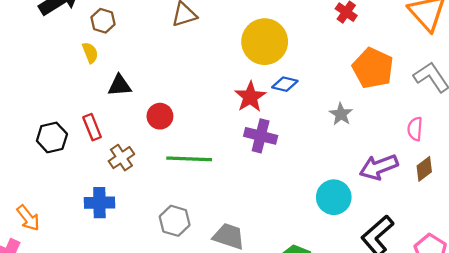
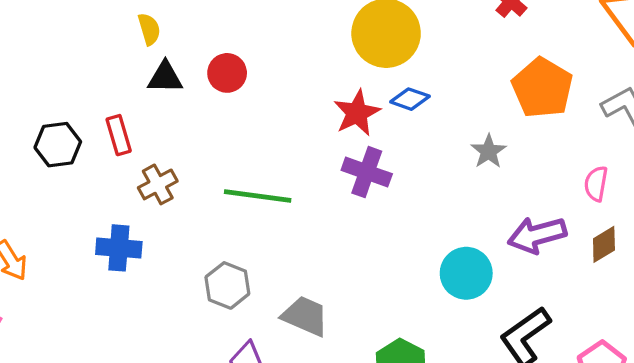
yellow semicircle: (90, 53) -> (149, 29), moved
red circle: (160, 116) -> (227, 73), moved

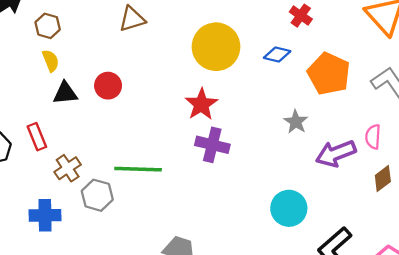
blue diamond: (410, 99) -> (277, 54), moved
purple arrow: (537, 235) -> (336, 153), moved
gray hexagon: (227, 285) -> (97, 195), moved

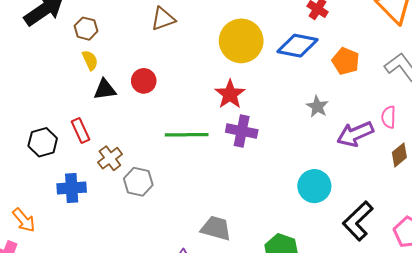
blue diamond: (277, 54) -> (297, 46), size x1.6
orange pentagon: (329, 74) -> (346, 61), size x0.7
green line: (138, 169) -> (187, 135), moved
blue cross: (45, 215) -> (72, 188), moved

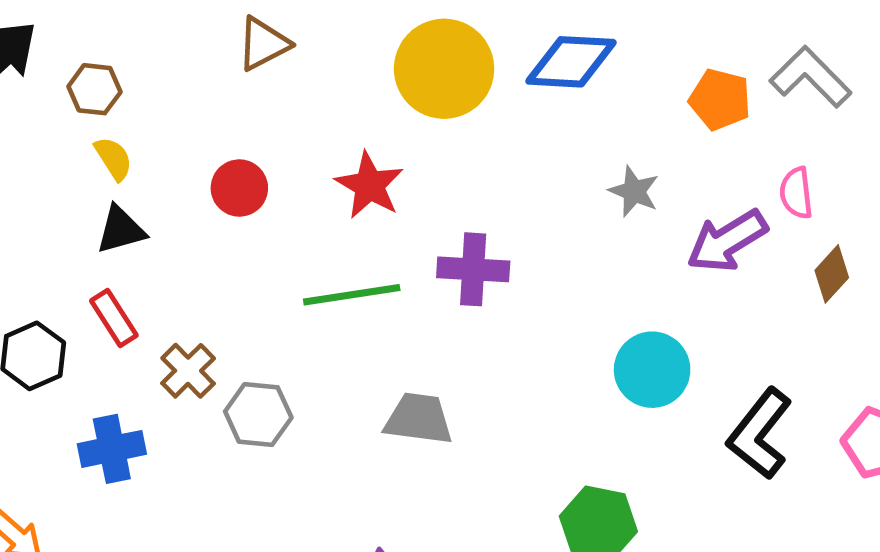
orange pentagon: (346, 61) -> (720, 99), moved
black triangle: (105, 89) -> (121, 230), moved
red star: (230, 94) -> (369, 185), moved
gray trapezoid: (216, 228) -> (419, 419), moved

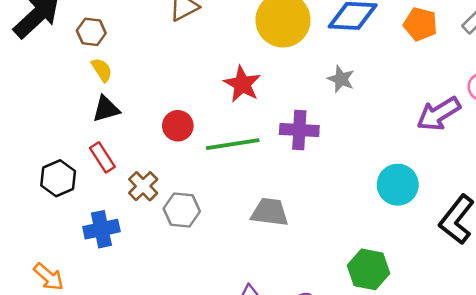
orange pentagon: (720, 99) -> (420, 24), moved
red circle: (239, 188) -> (178, 126), moved
gray star: (634, 191) -> (341, 79), moved

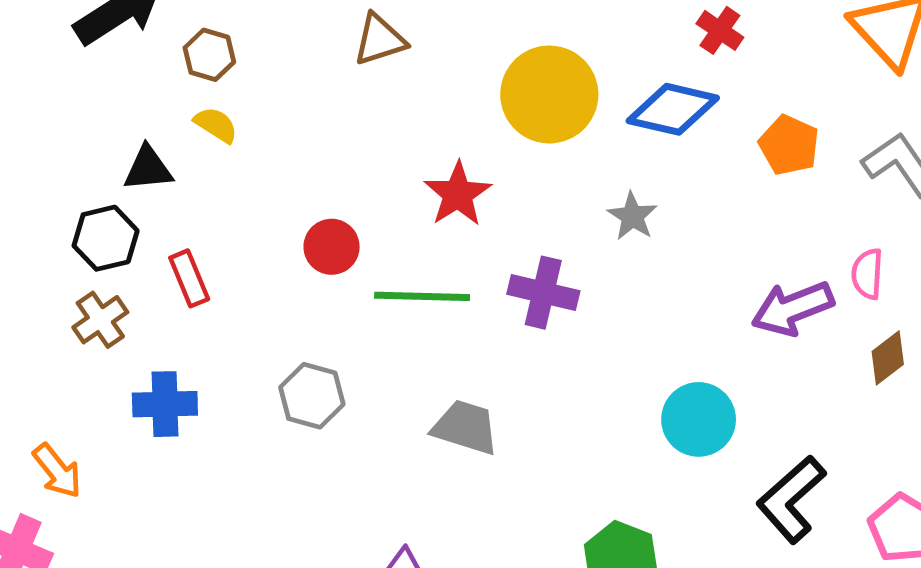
yellow semicircle: (102, 70) -> (216, 125), turned -35
black triangle: (106, 109) -> (148, 169), moved
black hexagon: (58, 178) -> (106, 238), moved
brown cross: (143, 186) -> (100, 320), moved

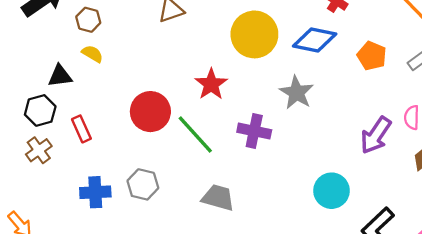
gray star: (632, 216) -> (297, 93), size x1.4
red circle: (332, 247) -> (150, 112), size x1.5
green line: (422, 296) -> (195, 134), turned 48
purple arrow: (793, 308) -> (376, 135), turned -33
blue cross: (165, 404) -> (95, 192), moved

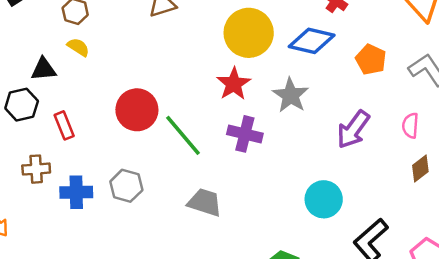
red star: (211, 84) -> (234, 84), moved
purple arrow: (376, 135) -> (353, 129), moved
brown cross: (39, 150) -> (36, 169), moved, turned 30

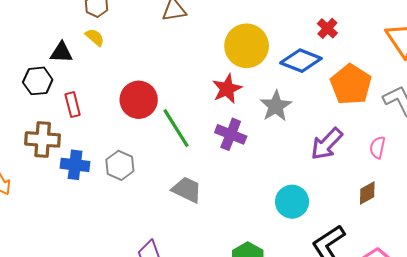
orange pentagon: (371, 60) -> (351, 84), size x1.5
brown cross: (36, 169) -> (43, 139), size x1.4
brown diamond: (420, 169) -> (367, 193), moved

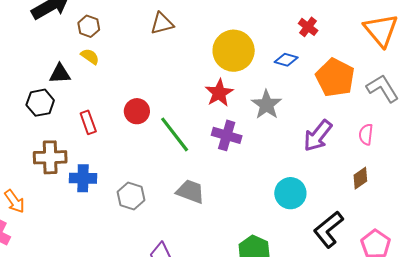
blue diamond: (301, 61) -> (286, 60), size x0.6
red circle: (139, 100) -> (137, 111), size x0.7
red rectangle: (73, 105) -> (88, 122), moved
gray hexagon: (120, 165) -> (131, 196), moved

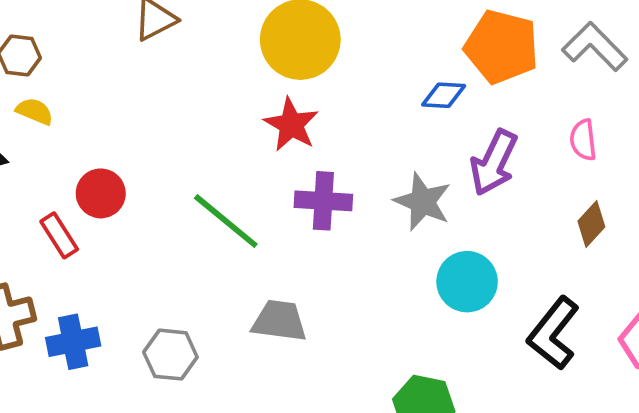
blue diamond: (286, 60) -> (444, 95), moved
gray star: (266, 105) -> (423, 202), moved
red circle: (137, 111) -> (101, 193), moved

